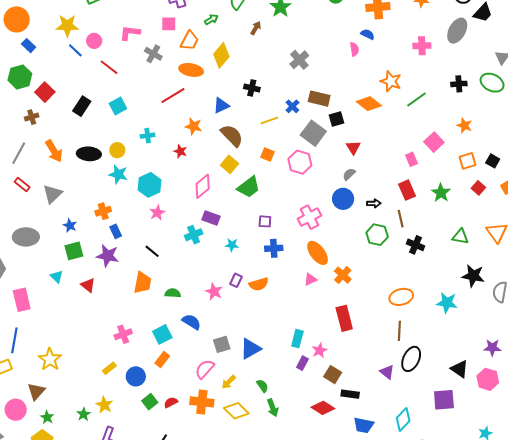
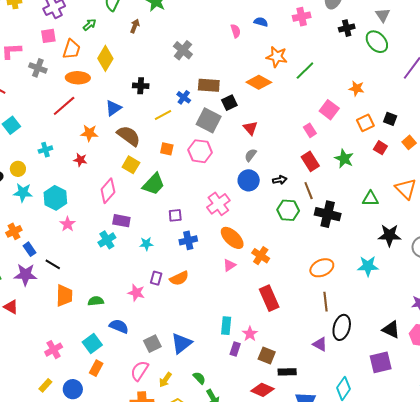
blue semicircle: (368, 34) -> (261, 22), moved
green ellipse: (492, 83) -> (377, 42), turned 30
black cross: (459, 84) -> (347, 28), moved
black cross: (416, 245) -> (328, 214), size x1.4
black line: (152, 251) -> (53, 264), moved

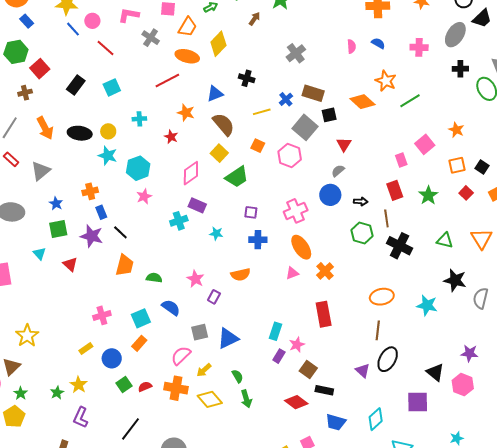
purple rectangle: (156, 278) -> (214, 297), moved

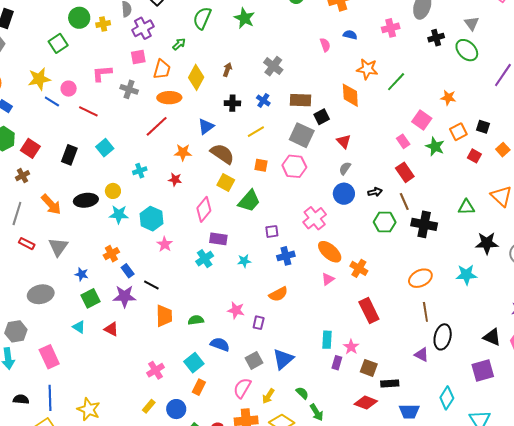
brown arrow: (254, 19) -> (227, 70), moved
blue cross: (286, 99) -> (263, 101), moved
orange diamond: (362, 102) -> (350, 95), turned 60
green star: (428, 195) -> (435, 147), moved

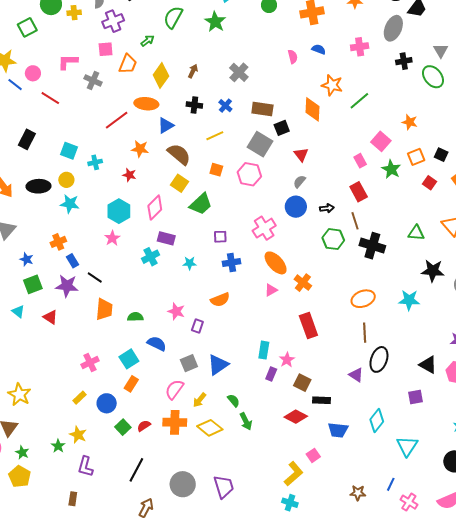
orange ellipse: (169, 98) -> (146, 104), moved
cyan square: (105, 148) -> (69, 151), moved, turned -36
cyan hexagon: (152, 219) -> (119, 211), moved
purple square: (483, 370) -> (415, 397), size x0.7

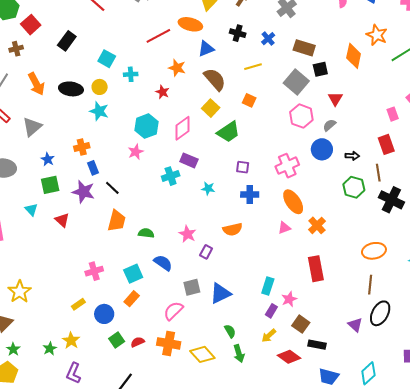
pink hexagon: (249, 174) -> (301, 116), moved
yellow arrow: (200, 400) -> (269, 336), moved

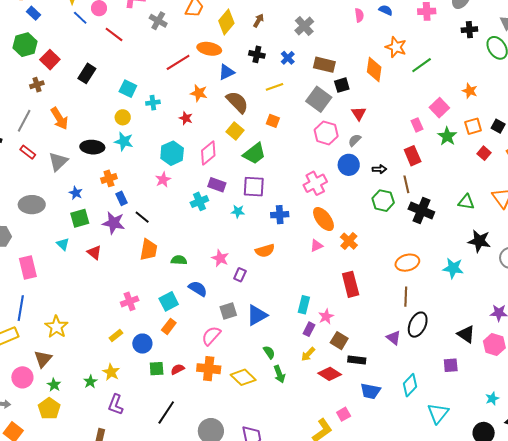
black ellipse: (71, 89) -> (92, 147), moved
purple square: (243, 167) -> (254, 187), moved, size x1.6
green square: (117, 340) -> (157, 369), turned 35

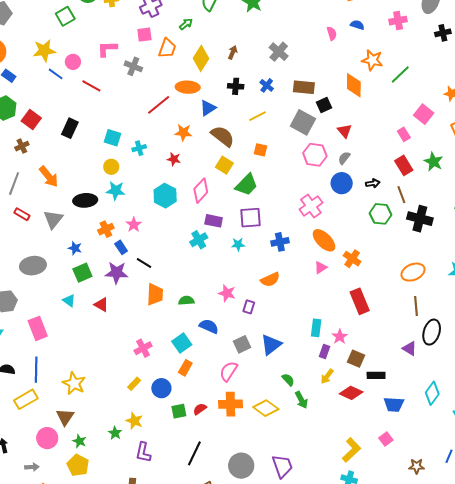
green star: (447, 136) -> (433, 162), moved
pink star: (163, 180) -> (134, 225), moved
pink square: (344, 414) -> (386, 439), moved

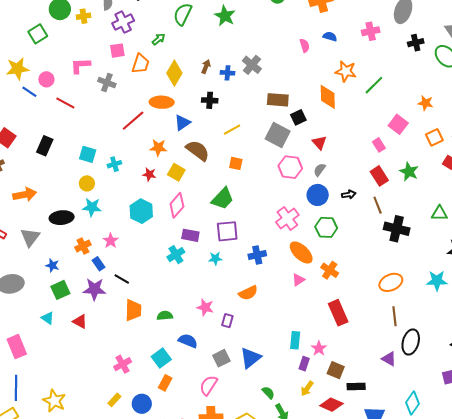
blue cross: (267, 85) -> (228, 73), moved, turned -32
yellow square: (224, 165) -> (176, 172), moved
orange arrow: (49, 177) -> (25, 194), turned -60
green hexagon: (381, 214) -> (326, 227), moved

